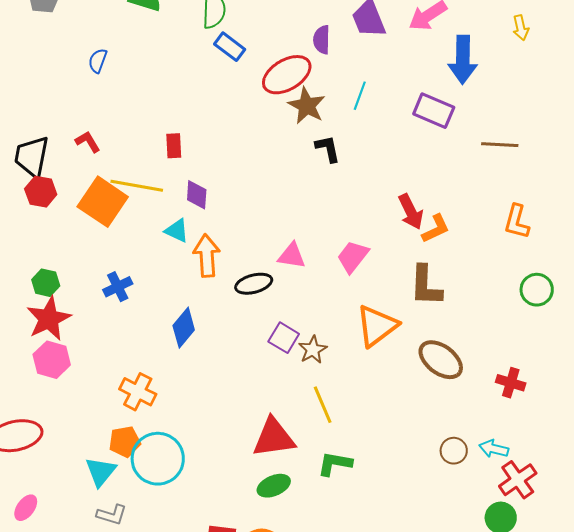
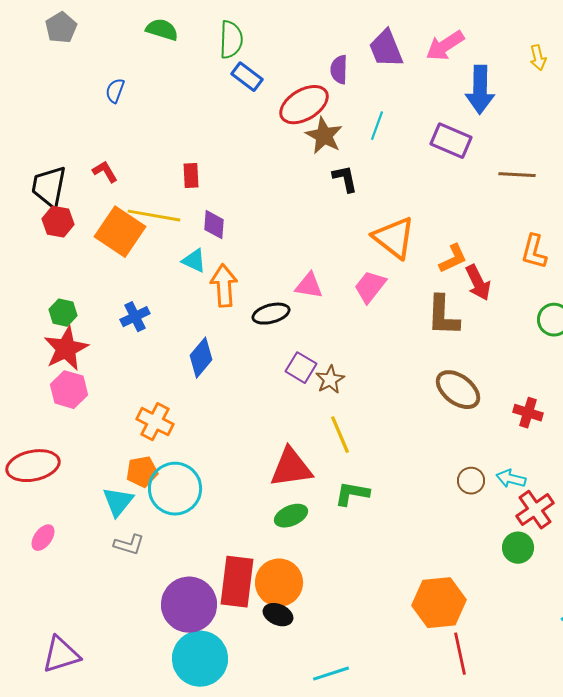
red arrow: (411, 212) -> (478, 283), moved
orange triangle: (377, 326) -> (394, 238), moved, turned -45

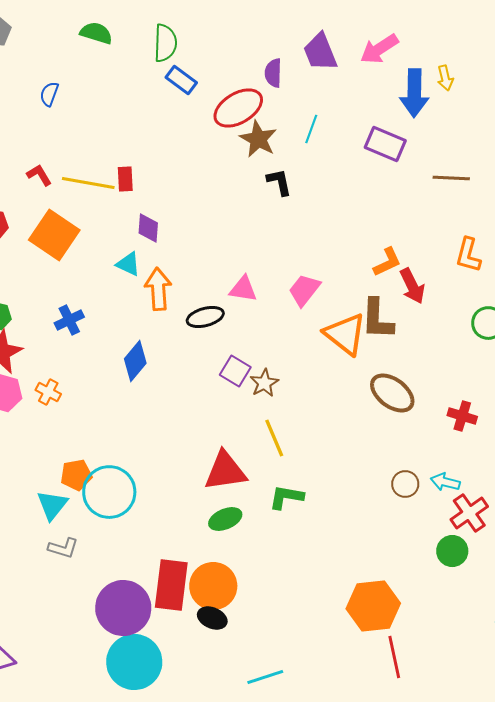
yellow arrow: (538, 58) -> (445, 78), moved
yellow line: (154, 216) -> (88, 183), moved
orange triangle: (394, 238) -> (345, 334), moved
orange cross: (155, 422) -> (48, 392), moved, size x0.7

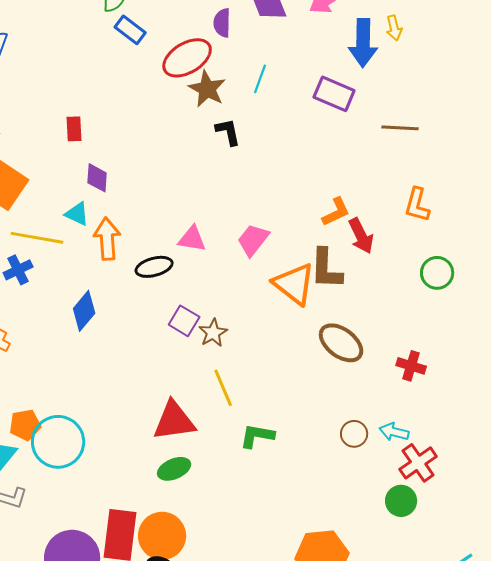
yellow line: (88, 183) -> (37, 238), moved
green L-shape: (286, 497) -> (257, 436), moved

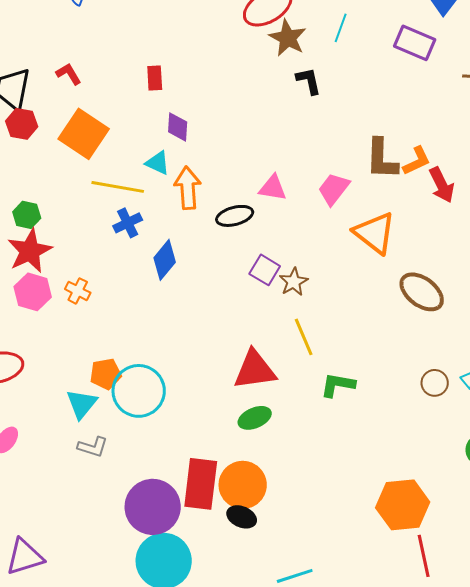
brown L-shape: (326, 269) -> (382, 159), moved
blue cross: (18, 270) -> (128, 223), moved

